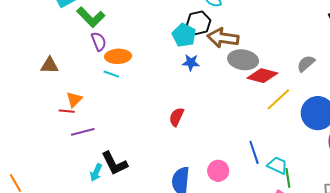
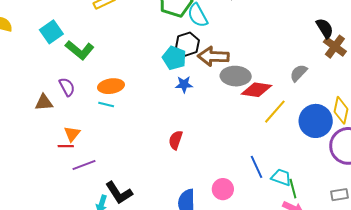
purple semicircle: (99, 41) -> (67, 87), moved

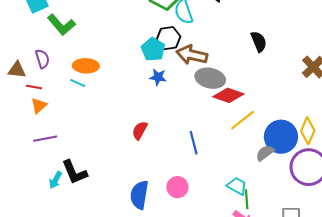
black semicircle: (325, 28) -> (259, 42), moved
gray semicircle: (299, 73) -> (265, 153), moved
red line: (66, 146) -> (34, 87), moved
blue line: (256, 167) -> (194, 143), moved

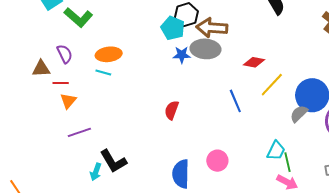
gray ellipse: (210, 78) -> (206, 49), moved
red diamond: (228, 95) -> (254, 62), size x0.7
blue line: (194, 143) -> (235, 101), moved
cyan trapezoid: (237, 186) -> (276, 151), turned 95

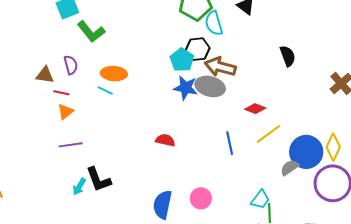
blue star: (182, 55) -> (186, 88), size x1.4
red semicircle: (172, 110) -> (165, 140), turned 72

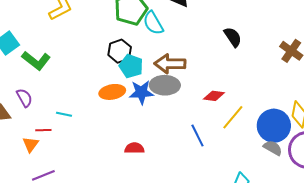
black hexagon: (198, 49) -> (120, 51), moved
orange ellipse: (114, 74) -> (112, 92), moved
red line: (61, 93) -> (43, 130), moved
gray semicircle: (290, 168) -> (273, 148), moved, turned 78

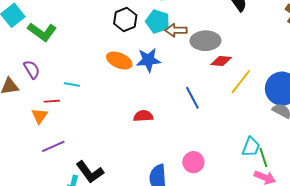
brown arrow: (170, 64) -> (176, 30), size x0.7
cyan pentagon: (131, 66) -> (158, 21), moved
gray ellipse: (165, 85) -> (205, 41), moved
orange ellipse: (112, 92) -> (119, 61), turned 35
blue line: (197, 136) -> (192, 98), moved

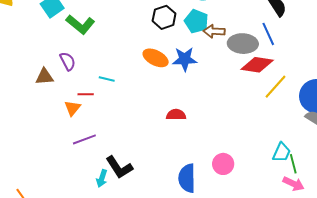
red diamond: (221, 61) -> (257, 65), size x1.5
blue line: (192, 98) -> (268, 34), moved

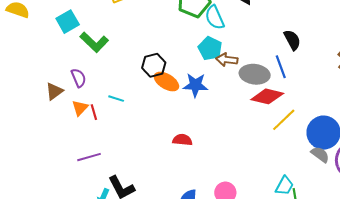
black hexagon: (164, 17) -> (154, 65), moved
brown triangle: (44, 77) -> (54, 91), turned -36
red line: (86, 94) -> (94, 112), turned 70
orange triangle: (72, 108) -> (80, 108), moved

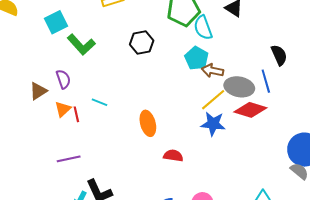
black hexagon: (154, 65) -> (142, 43), moved
orange ellipse: (166, 82) -> (148, 123), moved, turned 40
blue star: (195, 85) -> (213, 124), moved
yellow line: (284, 120) -> (213, 100), moved
red semicircle: (182, 140) -> (173, 156), moved

